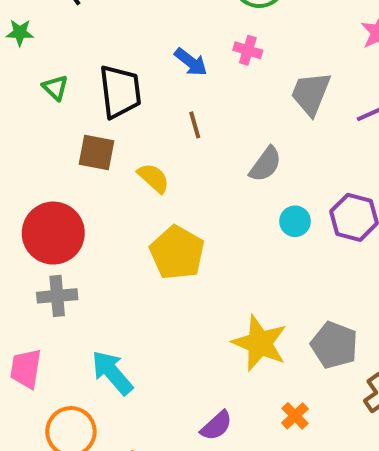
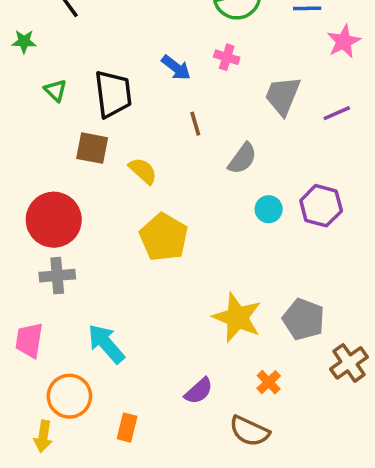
brown line: (195, 125) -> (195, 124), moved

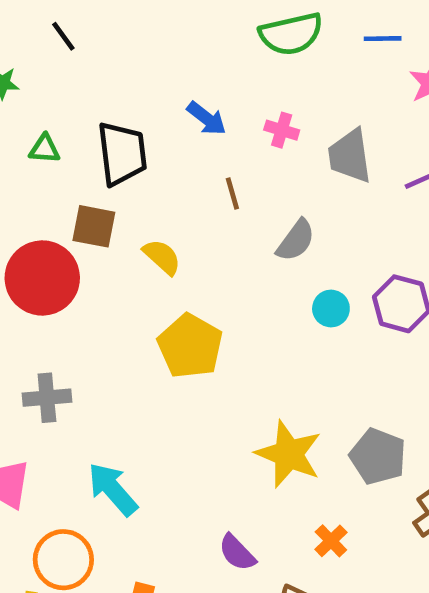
pink cross: (227, 57) -> (282, 130), moved
green triangle: (55, 90) -> (45, 149), turned -40
gray trapezoid: (283, 96) -> (350, 156), turned -30
red circle: (54, 220) -> (42, 278), moved
purple semicircle: (199, 391) -> (237, 553), turned 88

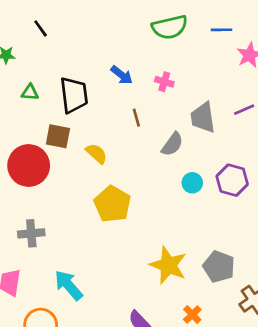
gray trapezoid: (350, 156) -> (203, 118), moved

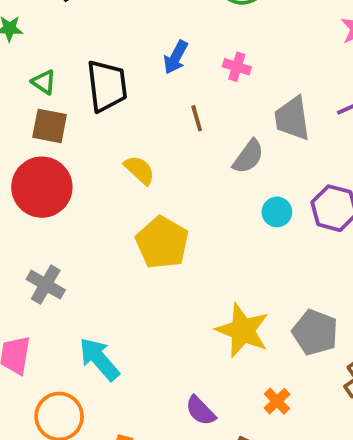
blue arrow: (122, 75) -> (176, 57), turned 80
green triangle: (30, 92) -> (44, 82), turned 30
brown square: (58, 136) -> (50, 126), moved
gray cross: (31, 233) -> (46, 285), turned 35

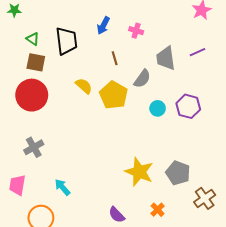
yellow pentagon: (162, 243) -> (114, 95), moved
gray cross: (46, 285) -> (34, 147), turned 30
cyan arrow: (99, 359) -> (62, 187), size x0.7

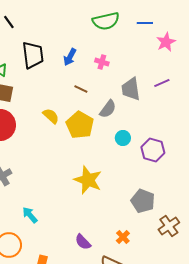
black trapezoid: (67, 41) -> (33, 55), moved
brown line: (115, 58) -> (81, 89), turned -48
purple hexagon: (188, 106) -> (153, 150), moved
yellow star: (139, 172) -> (88, 180), moved

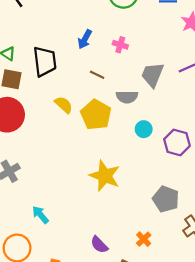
black trapezoid: (33, 55) -> (45, 61), moved
gray trapezoid: (131, 89) -> (153, 75), turned 30
gray semicircle: (108, 109) -> (127, 97), turned 54

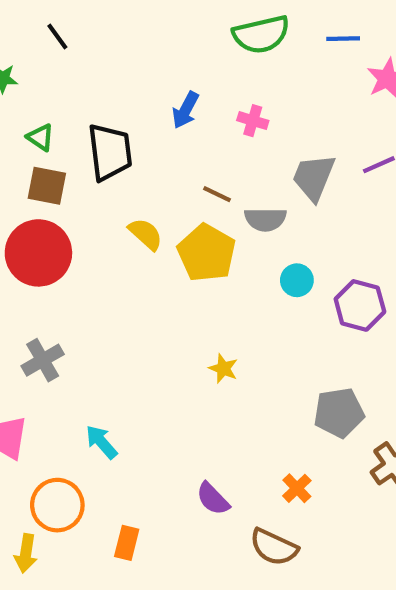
brown line: (97, 75) -> (217, 194), moved
yellow star: (105, 176) -> (223, 368), size x0.5
gray pentagon: (166, 199) -> (339, 413), turned -30

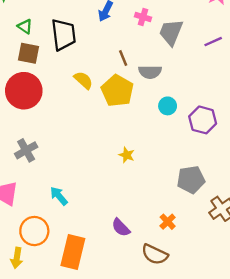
gray trapezoid: (314, 177) -> (171, 32), moved
brown line: (217, 194) -> (123, 58), turned 42
orange rectangle: (127, 543) -> (73, 252), size x1.8

